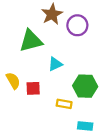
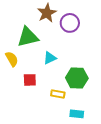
yellow semicircle: (13, 81) -> (12, 59), moved

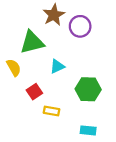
red square: (30, 80) -> (34, 92), turned -32
yellow rectangle: (58, 94) -> (51, 111), moved

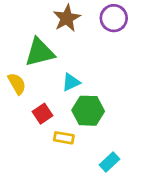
purple circle: (80, 26) -> (114, 18), moved
green hexagon: (88, 89) -> (88, 111), moved
cyan rectangle: (88, 130) -> (109, 162), turned -49

